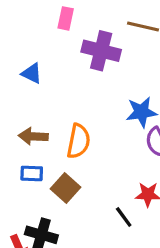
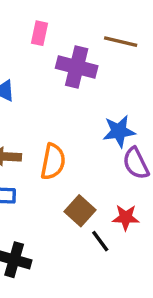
brown square: (66, 188) -> (80, 211), moved

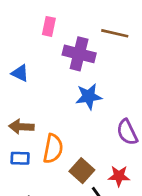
blue star: (119, 131) -> (89, 96), moved
orange semicircle: (53, 162) -> (53, 149), moved

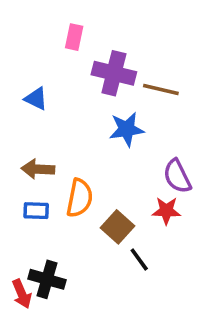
brown line: (115, 33) -> (161, 90), moved
red star: (119, 176) -> (166, 211), moved

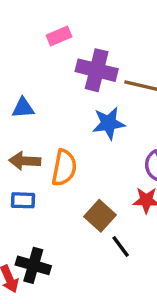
pink rectangle: (74, 37) -> (59, 36), turned 55
blue triangle: (36, 99) -> (23, 108), moved, turned -30
orange semicircle: (80, 198) -> (64, 168), moved

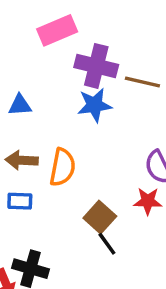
pink rectangle: (59, 36) -> (57, 30), size x1.5
blue star: (109, 123) -> (94, 105), moved
black line: (121, 247) -> (107, 244), moved

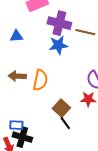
blue triangle: (20, 105) -> (16, 36), moved
blue rectangle: (20, 201) -> (16, 125), moved

